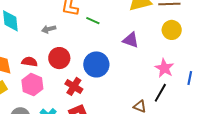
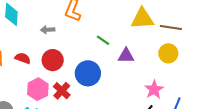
green line: (93, 21) -> (103, 40), moved
purple triangle: (131, 40) -> (126, 56), turned -30
pink hexagon: (32, 85) -> (38, 89), moved

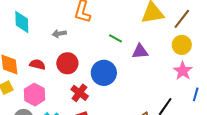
brown line: (171, 27) -> (182, 19), turned -55
pink hexagon: (38, 89) -> (35, 95), moved
pink star: (154, 90) -> (183, 71), moved

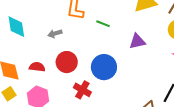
green line: (115, 38) -> (103, 24), moved

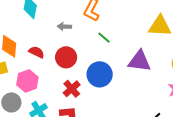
green line: (103, 24) -> (104, 38), moved
purple triangle: (137, 41) -> (140, 61), size x1.4

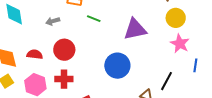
blue circle: (100, 74) -> (117, 66), moved
red cross: (72, 89) -> (64, 79), moved, turned -30

